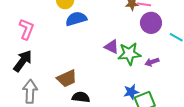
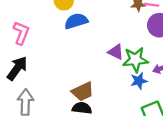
brown trapezoid: (67, 78) -> (83, 91), moved
blue star: (131, 92) -> (139, 81), moved

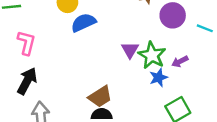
purple triangle: (116, 52) -> (130, 50), turned 42
green star: (135, 60) -> (152, 55), turned -30

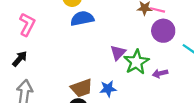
blue star: (158, 78) -> (108, 89), moved
black arrow: (27, 81) -> (20, 59), size x0.7

